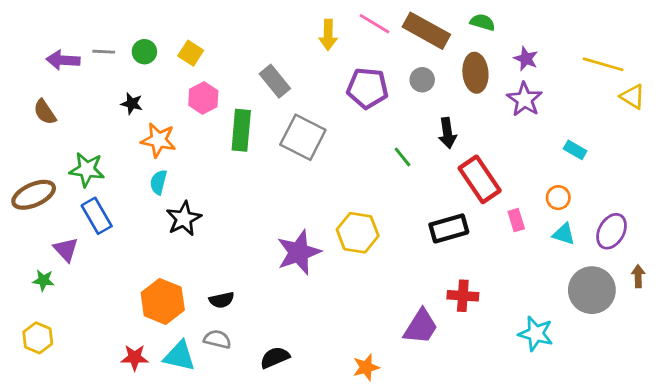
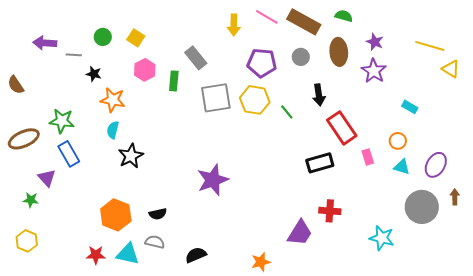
gray line: (104, 52) -> (74, 55), moved
brown semicircle: (45, 112) -> (16, 85), moved
green rectangle: (241, 130) -> (174, 81), moved, size x0.7
gray square: (303, 137) -> (216, 98), turned -36
yellow hexagon: (358, 233) -> (255, 100), moved

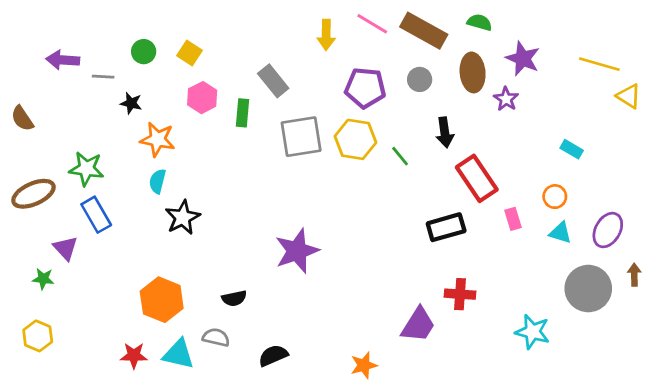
purple star: (375, 42) -> (523, 59), size x1.4
purple star: (374, 71) -> (506, 99), moved, size x0.7
black semicircle: (158, 214) -> (234, 298), moved

